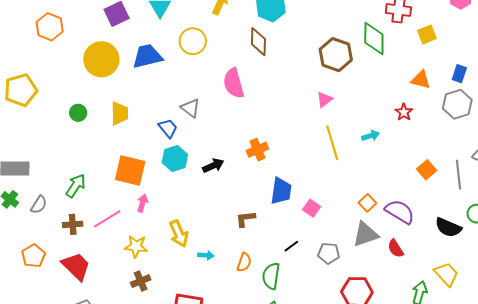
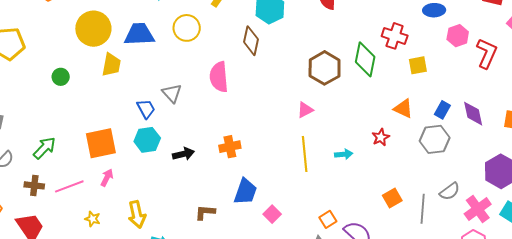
yellow trapezoid: (120, 113) -> (111, 65), moved
orange square: (130, 170) -> (101, 143), turned -36
yellow star: (136, 246) -> (92, 219), size x0.7

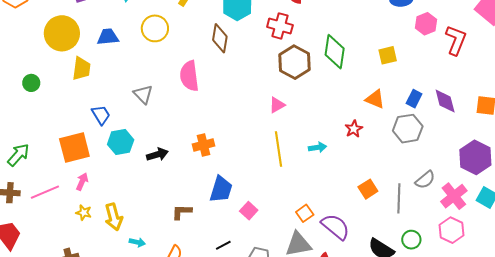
blue trapezoid: (139, 34) -> (108, 37), size x0.7
red cross: (395, 36) -> (280, 26), moved
blue trapezoid: (146, 109) -> (101, 115), moved
yellow star: (92, 219) -> (84, 213), moved

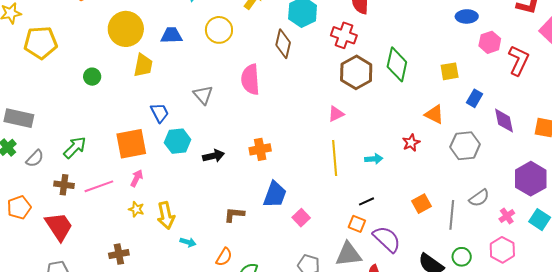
blue rectangle: (414, 99) -> (475, 98), moved
pink cross: (454, 196) -> (507, 216), size x0.6
orange square: (305, 213) -> (357, 224), turned -36
black line: (223, 245) -> (367, 201), moved

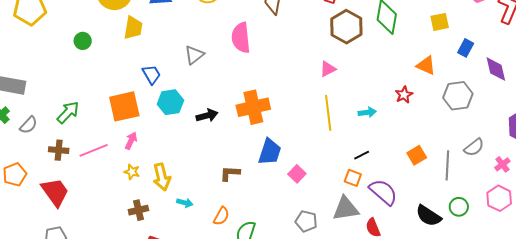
gray triangle: (203, 95) -> (194, 55), turned 35
orange cross: (260, 149) -> (253, 107), size x1.5
brown cross: (119, 254) -> (138, 210), moved

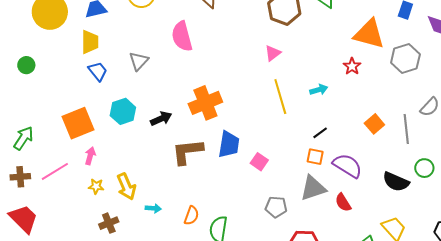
yellow trapezoid: (133, 28) -> (90, 42), moved
orange triangle: (426, 66) -> (369, 34), size x1.6
blue trapezoid: (151, 74) -> (98, 71), moved
brown L-shape: (230, 173) -> (187, 152), moved, size x1.6

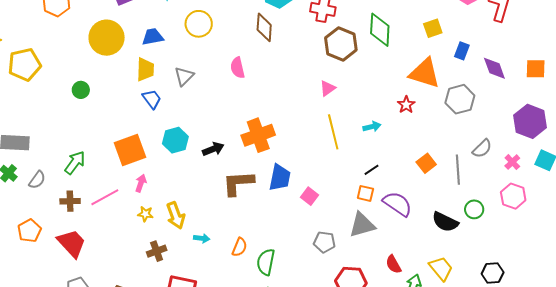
pink semicircle: (182, 36) -> (237, 68), size x0.7
gray triangle: (139, 61) -> (184, 76), moved
red semicircle: (343, 203) -> (393, 264), moved

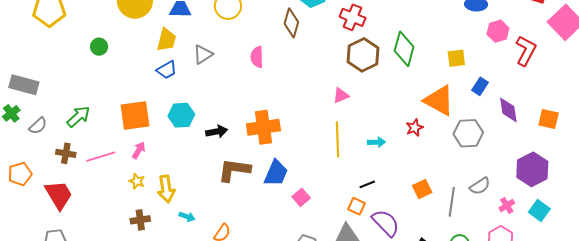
blue trapezoid: (152, 99) -> (167, 70), turned 85

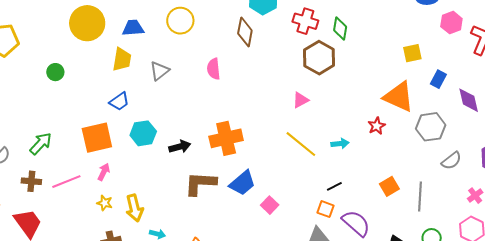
green diamond: (404, 49) -> (340, 28), moved, size x0.7
blue trapezoid: (167, 70) -> (119, 101), moved
yellow line: (338, 139) -> (301, 144), turned -44
blue trapezoid: (276, 173) -> (242, 183), turned 32
gray semicircle: (480, 186) -> (451, 161), moved

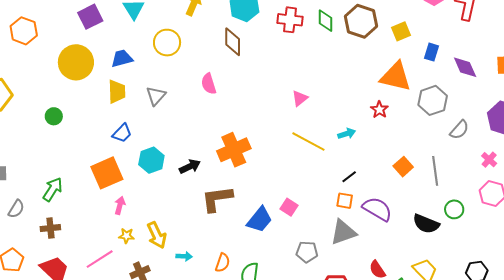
brown hexagon: (319, 58) -> (361, 21), moved
pink line: (66, 182) -> (100, 259), moved
blue trapezoid: (242, 183) -> (260, 220), moved

